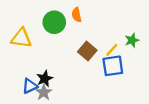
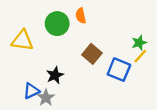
yellow line: (112, 50) -> (140, 56), moved
blue square: (113, 66) -> (119, 70), turned 30
black star: (45, 79) -> (55, 75), moved

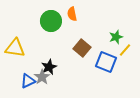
yellow triangle: (22, 40) -> (15, 48), moved
green star: (139, 43) -> (116, 37), moved
gray star: (46, 98) -> (42, 77), moved

